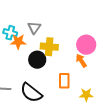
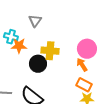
gray triangle: (34, 28) -> (35, 21), moved
orange rectangle: (64, 81) -> (84, 85), moved, turned -63

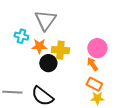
gray triangle: (35, 21) -> (45, 20), size x1.6
orange star: (19, 46) -> (39, 46), moved

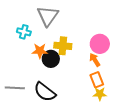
orange star: (39, 46) -> (40, 51), moved
orange rectangle: (94, 84) -> (97, 80), turned 42

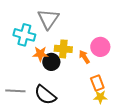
cyan cross: (24, 32) -> (24, 35), size x1.5
orange arrow: (95, 60) -> (84, 57), moved

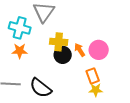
pink circle: (100, 47) -> (99, 50), moved
orange star: (40, 54) -> (20, 51), moved
black circle: (51, 62) -> (63, 55), moved

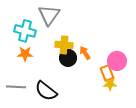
pink circle: (99, 50) -> (117, 61), moved
orange rectangle: (93, 76) -> (107, 73), moved
yellow star: (96, 90) -> (110, 84), moved

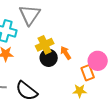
yellow cross: (64, 45) -> (45, 45), turned -30
yellow star: (110, 84) -> (80, 91), moved

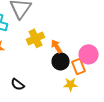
black circle: (49, 58) -> (61, 61), moved
black semicircle: (27, 91) -> (18, 84), size x0.6

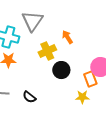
orange arrow: (57, 46) -> (67, 37), moved
black circle: (61, 61) -> (61, 70), moved

